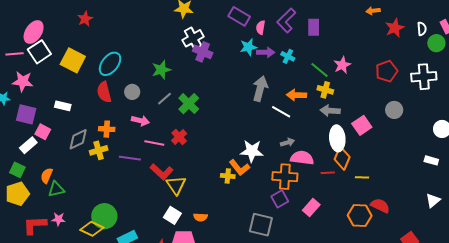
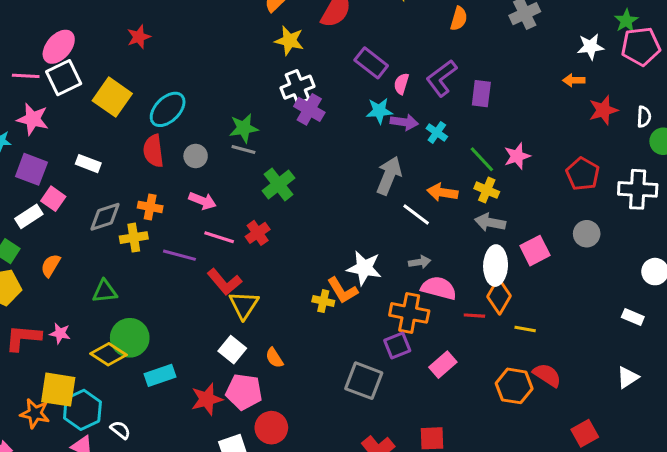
red pentagon: (387, 71) -> (583, 174), turned -30
gray line: (164, 99) -> (243, 149), moved, turned 49
green triangle: (56, 189) -> (105, 291), moved
orange semicircle: (200, 217) -> (274, 358), turned 48

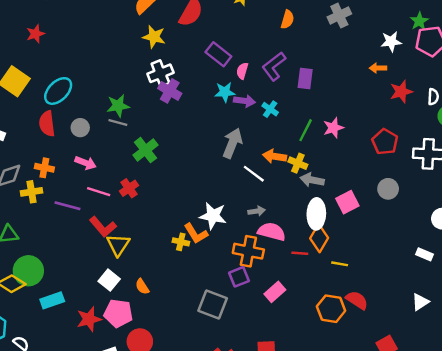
green line: (482, 159) -> (306, 130), turned 70
yellow cross: (487, 190) -> (298, 163), moved

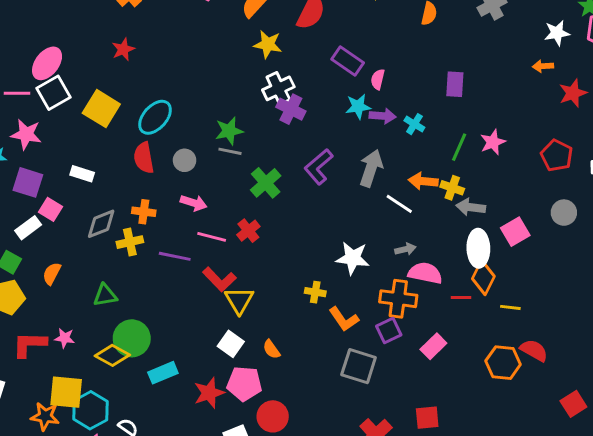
purple L-shape: (274, 66) -> (319, 167), moved
orange L-shape: (196, 234) -> (344, 319), moved

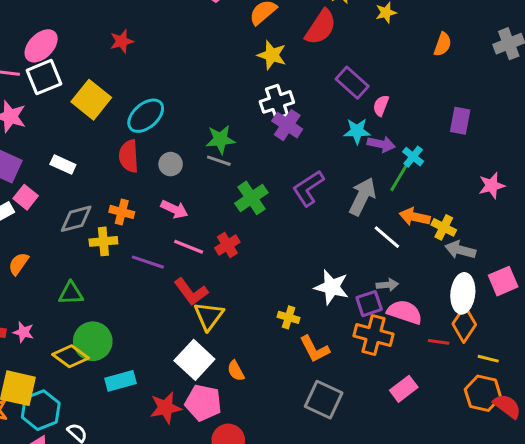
green line: (459, 147) -> (399, 178), moved
purple square: (389, 331) -> (369, 304), moved
white square: (231, 344) -> (194, 360), size x1.4
orange hexagon: (503, 363) -> (483, 393), moved

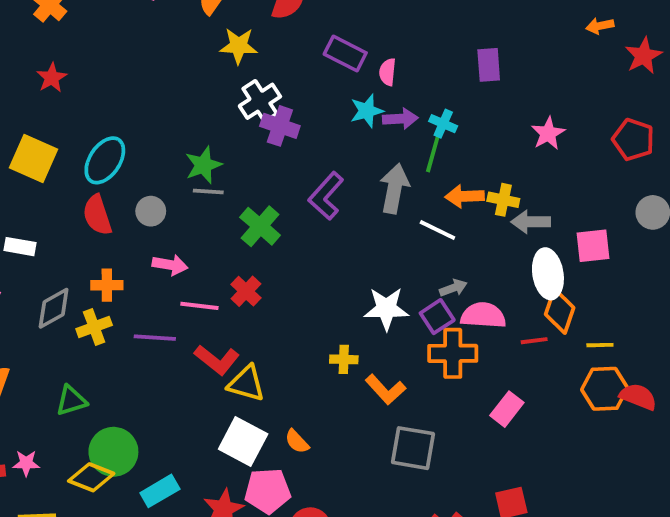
pink square: (503, 281) -> (593, 246), turned 32
yellow triangle: (209, 316) -> (246, 383), turned -36

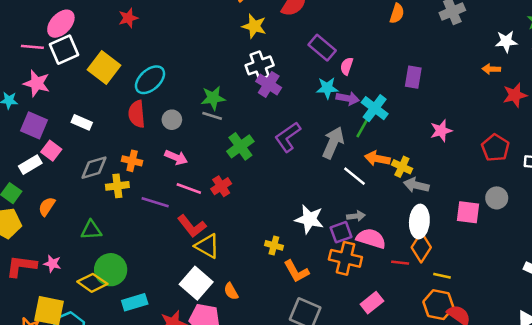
cyan cross: (443, 124) -> (375, 108), size x1.5
pink square: (593, 246) -> (468, 212), moved

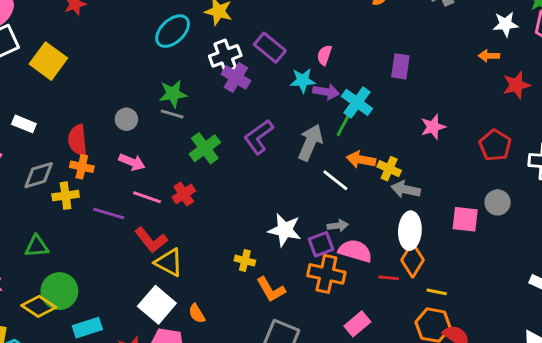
purple rectangle: (322, 48) -> (270, 48), moved
cyan ellipse: (150, 80) -> (173, 31), moved
red semicircle: (137, 114) -> (78, 140), moved

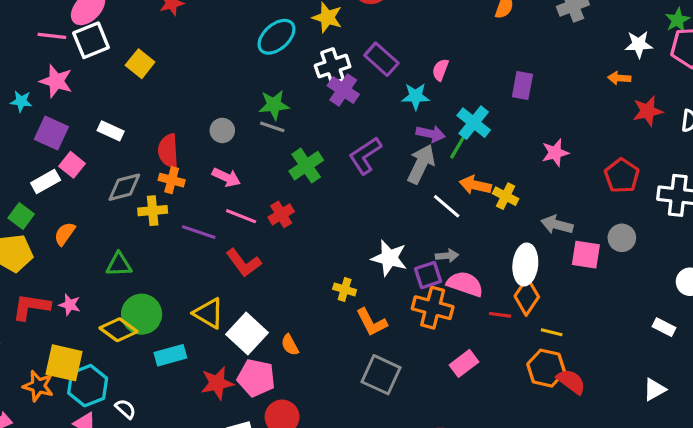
yellow square: (48, 61) -> (140, 64), size x0.7
purple arrow: (326, 92) -> (431, 134), moved
gray arrow: (406, 189) -> (557, 225), moved
yellow triangle: (169, 262) -> (209, 313), moved

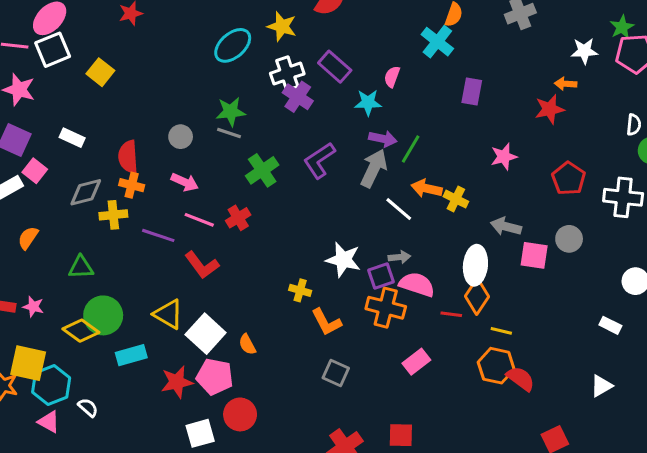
red star: (648, 111) -> (550, 109), moved
cyan cross: (474, 123) -> (437, 42), moved
gray square: (381, 375) -> (336, 373), size x0.7

